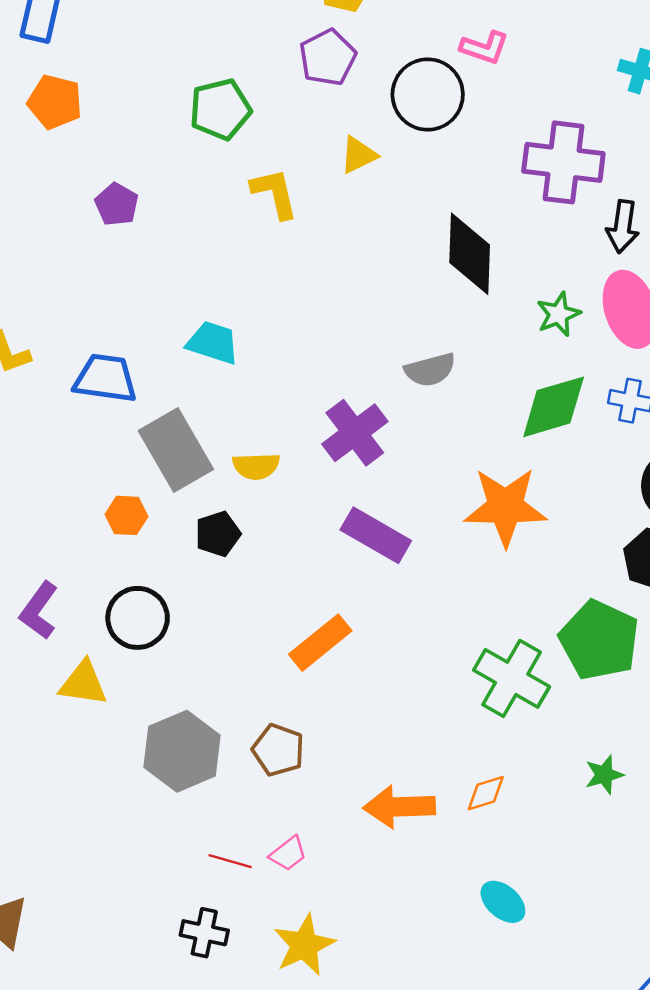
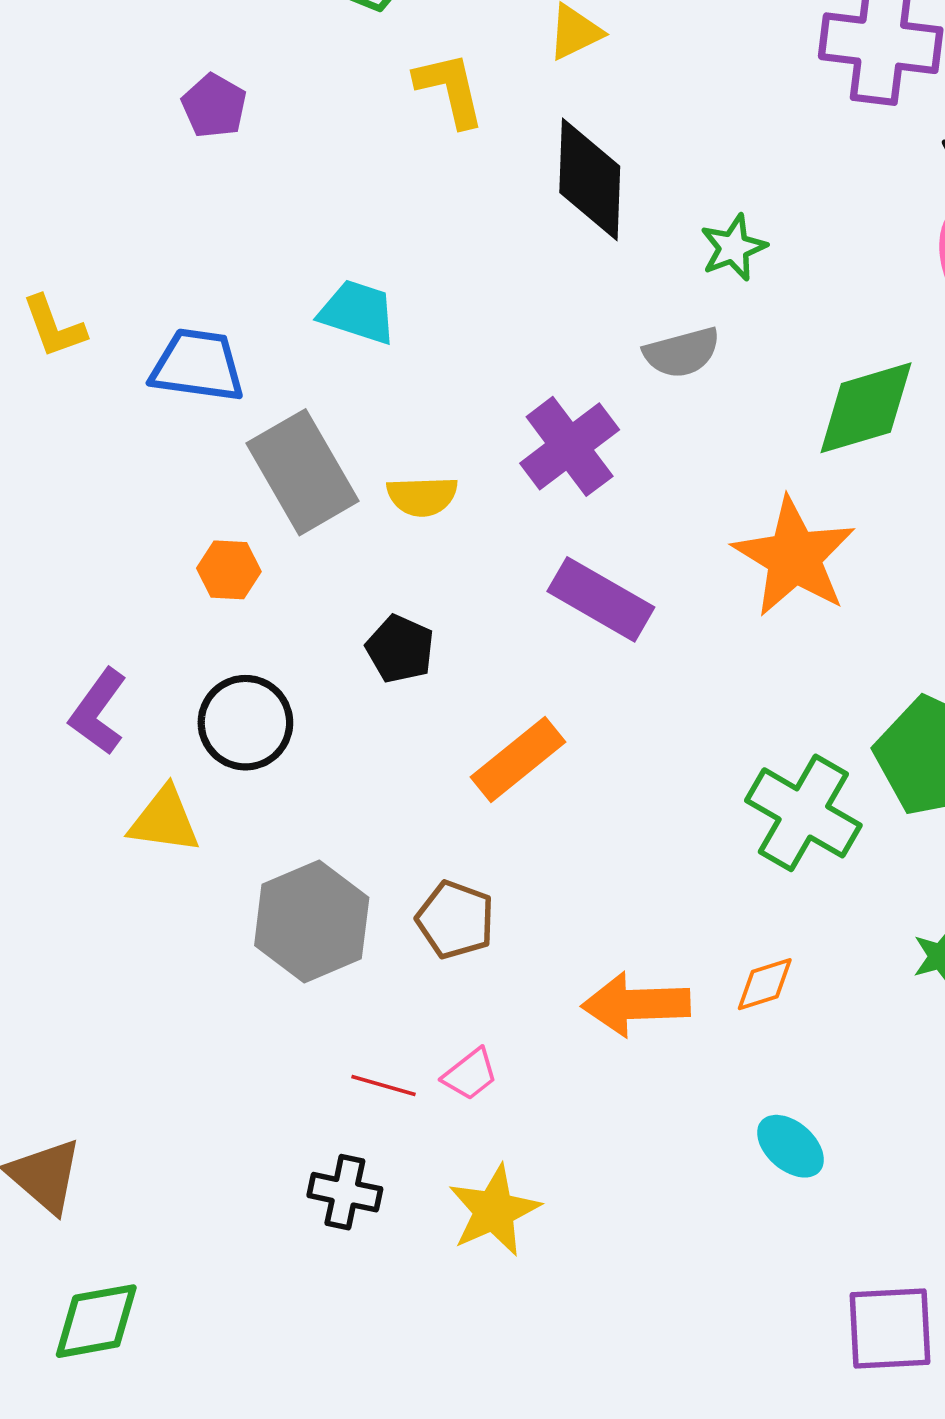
black diamond: (470, 254) -> (590, 179), moved
green star: (558, 314) -> (733, 248), moved
orange star: (505, 507) -> (794, 557), turned 30
black pentagon: (218, 534) -> (400, 649), moved, turned -30

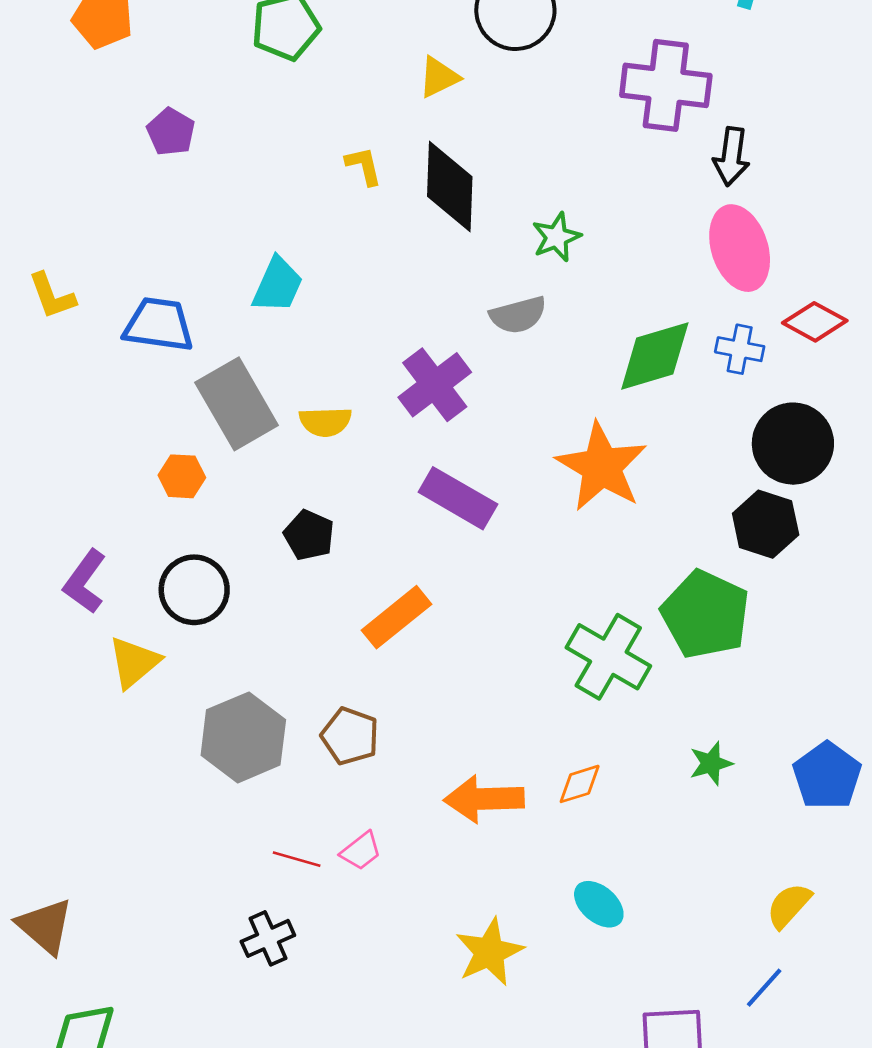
yellow L-shape: (450, 89) -> (364, 166), moved, size x0.7
cyan trapezoid: (358, 312) -> (278, 285), turned 96
yellow triangle: (164, 820) -> (134, 662), turned -48
black cross: (345, 1192) -> (268, 938), turned -36
yellow star: (494, 1211) -> (489, 952), moved

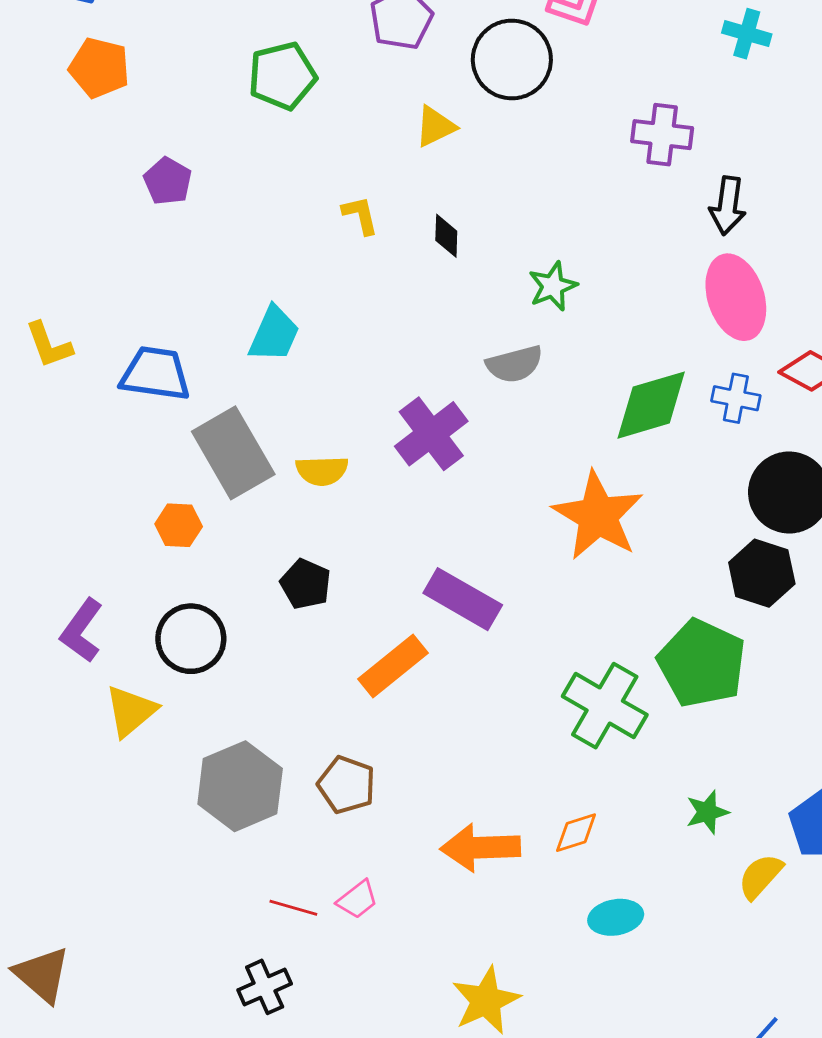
purple cross: (666, 85) -> (662, 135), size x0.7
black diamond: (450, 187) -> (446, 236), size x0.5
purple rectangle: (458, 498) -> (463, 599), moved
cyan ellipse: (599, 904) -> (616, 917), moved, turned -51
yellow semicircle: (789, 906) -> (760, 876), moved

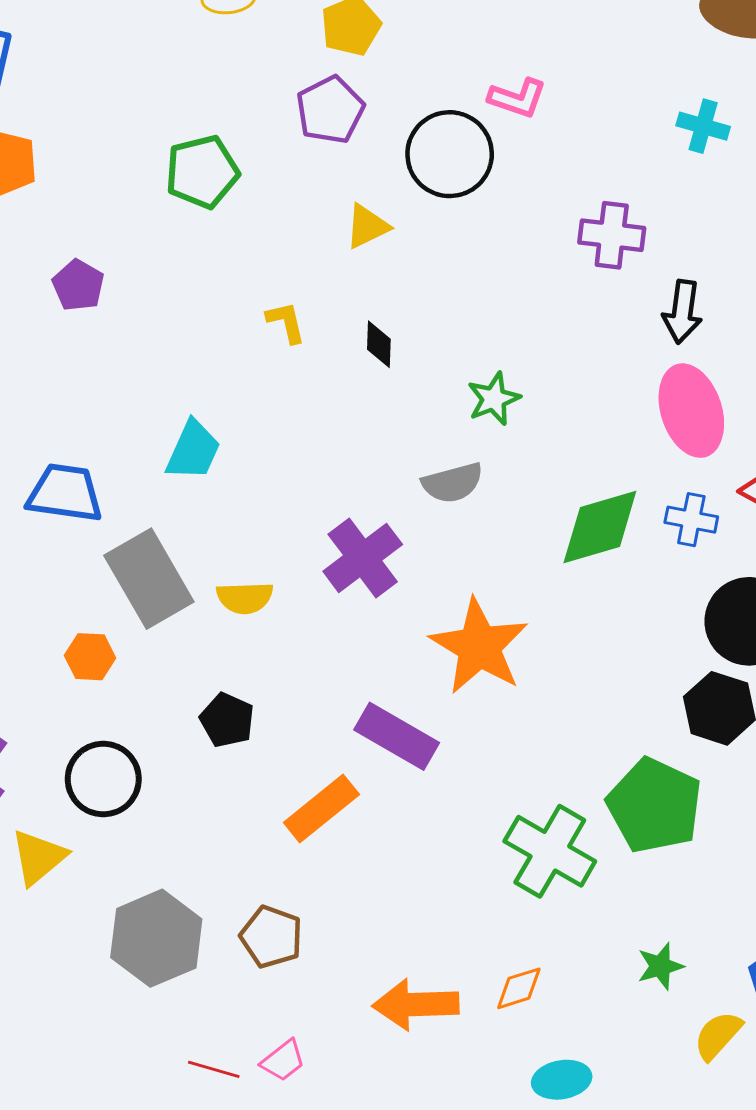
orange star: (598, 516) -> (479, 646), moved

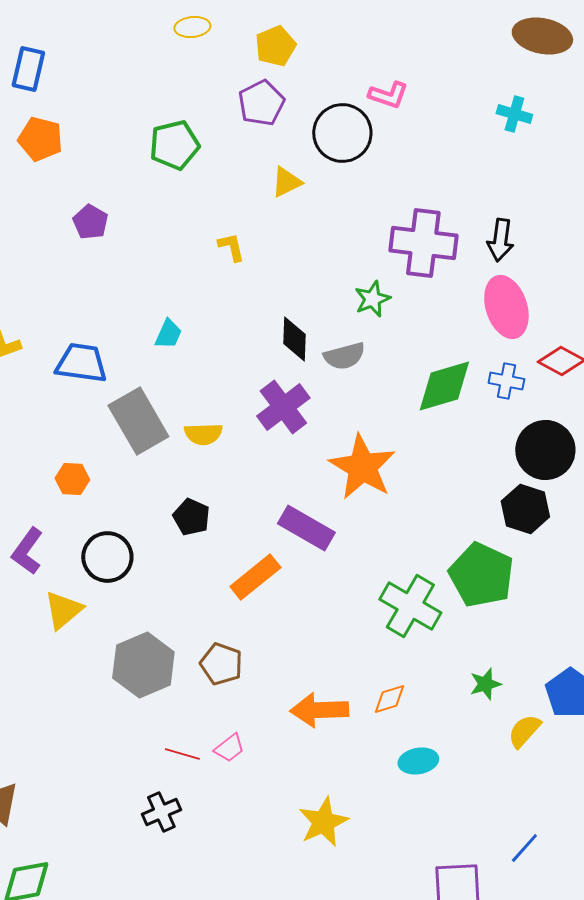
purple cross: (612, 235) -> (423, 243), moved, size x1.5
black diamond: (379, 344) -> (294, 339), moved, size x1.4
cyan trapezoid: (193, 450) -> (168, 334), size x0.7
orange hexagon: (90, 657) -> (72, 479), moved

